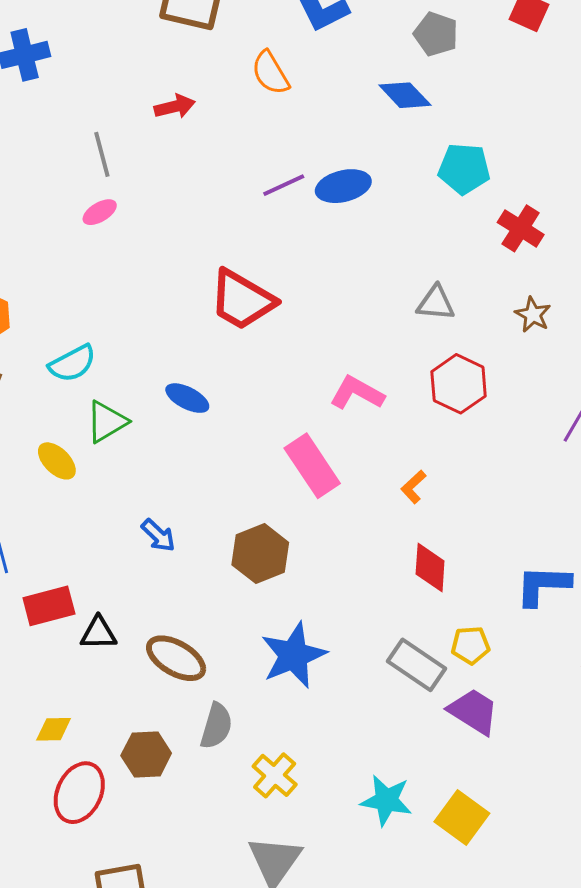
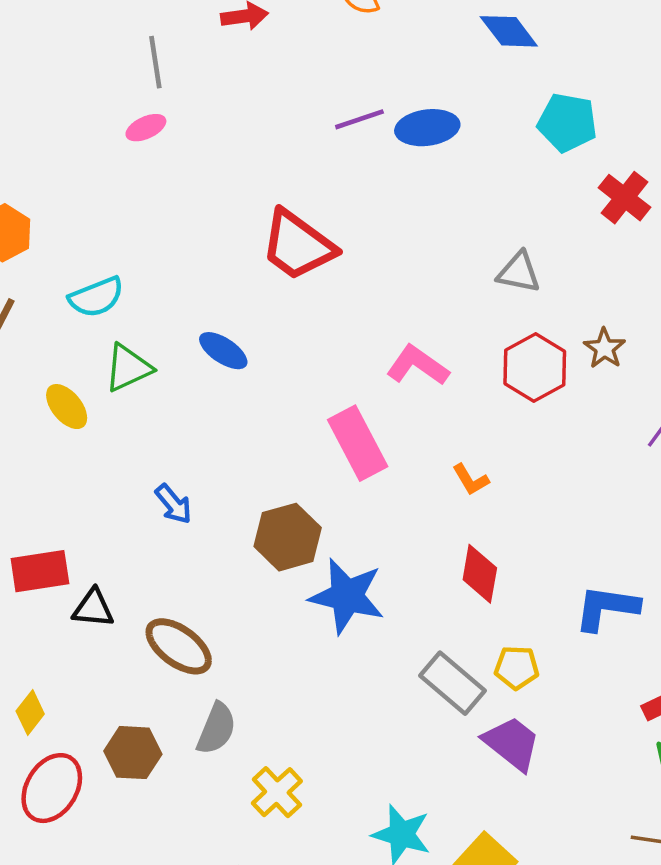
brown star: (533, 315) -> (605, 348), moved
orange L-shape: (413, 487) -> (471, 480), turned -84
blue star: (294, 655) -> (347, 596), moved, turned 30
yellow diamond: (54, 729) -> (30, 712), turned -57

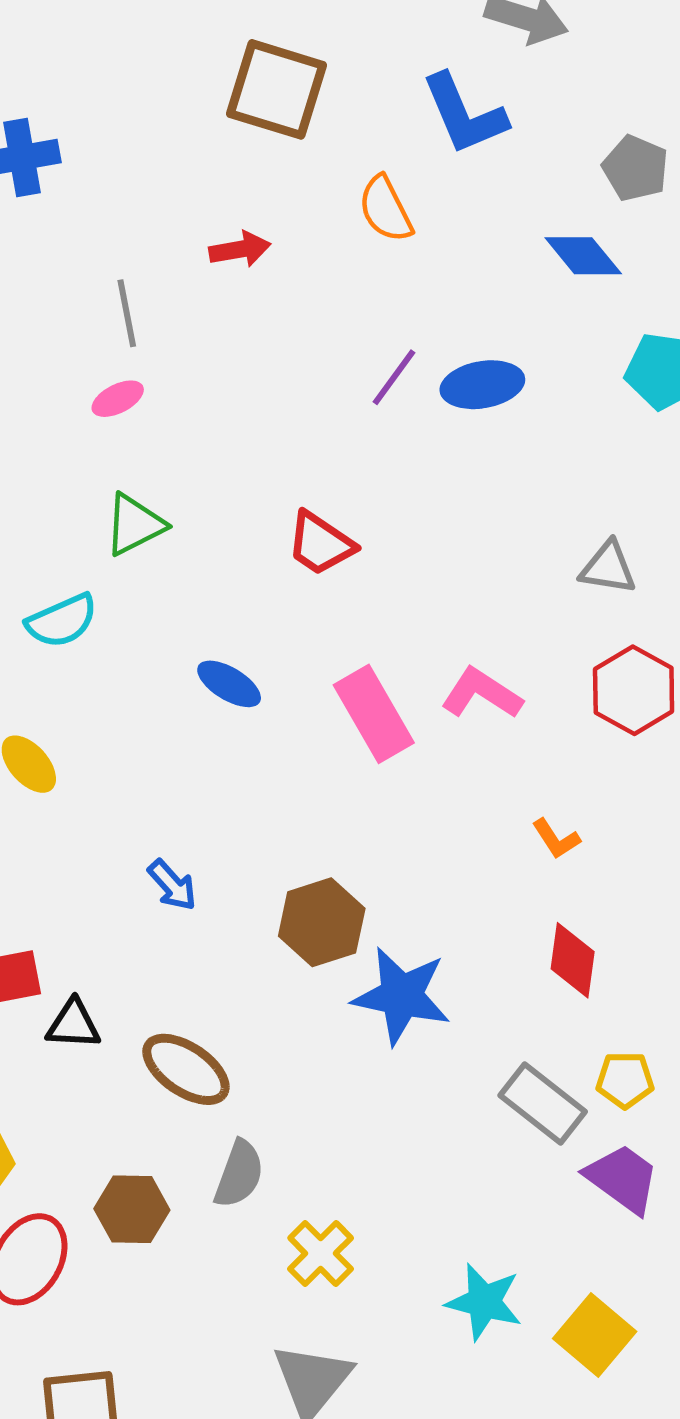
purple line: (359, 119) -> (394, 377), turned -33
red trapezoid: (298, 245) -> (320, 544), size x0.7
green triangle: (128, 368) -> (135, 525), moved
pink rectangle: (358, 443) -> (374, 714), moved

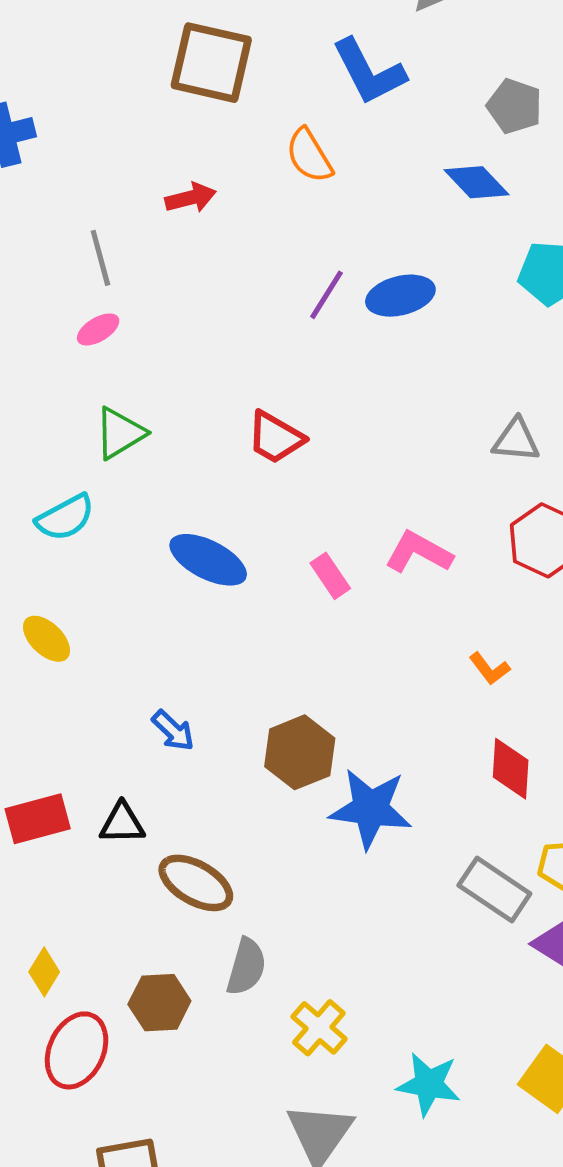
blue ellipse: (229, 684) -> (208, 560), size x1.4
pink rectangle: (374, 714) -> (330, 576), size x0.6
black triangle: (73, 1024) -> (122, 823), moved
cyan star: (484, 1302) -> (429, 1084), moved

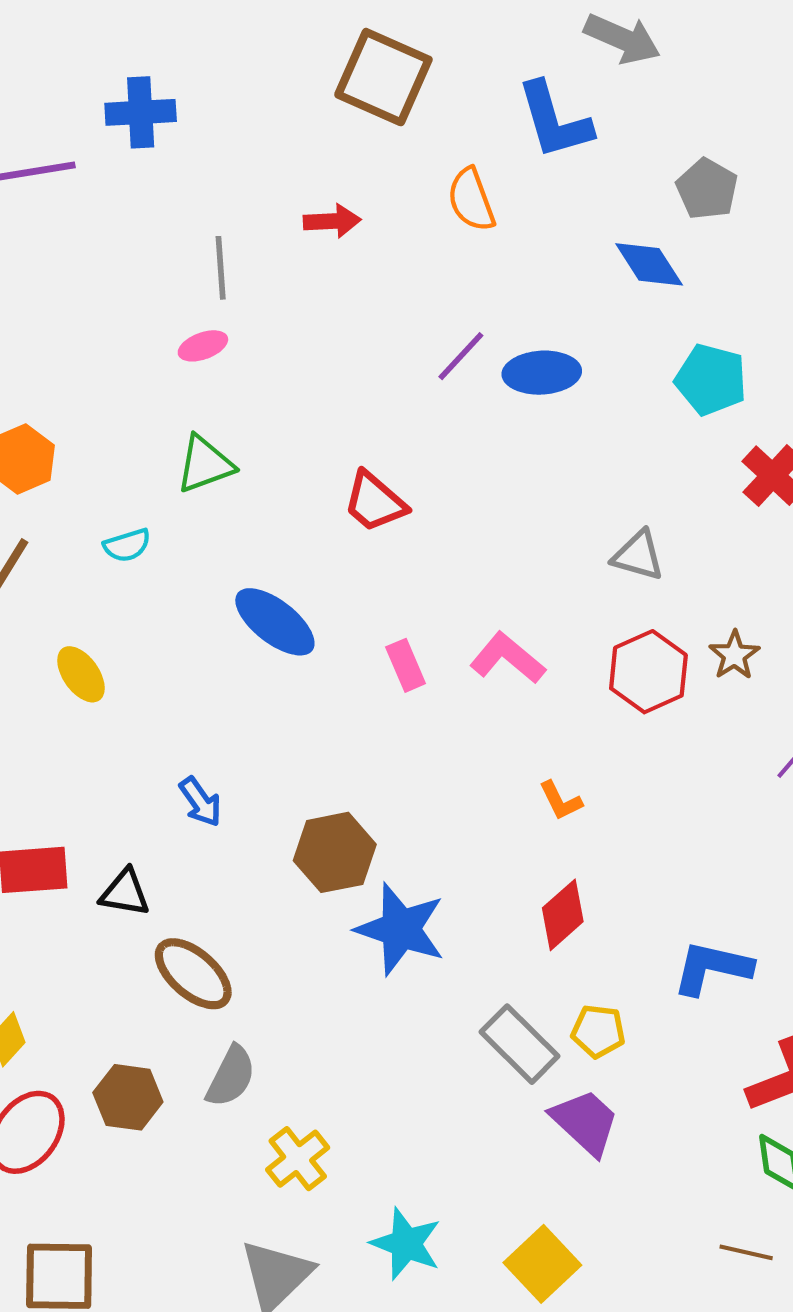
cyan semicircle: (65, 518) -> (127, 545), size x0.7
red diamond: (511, 769) -> (563, 915), turned 34

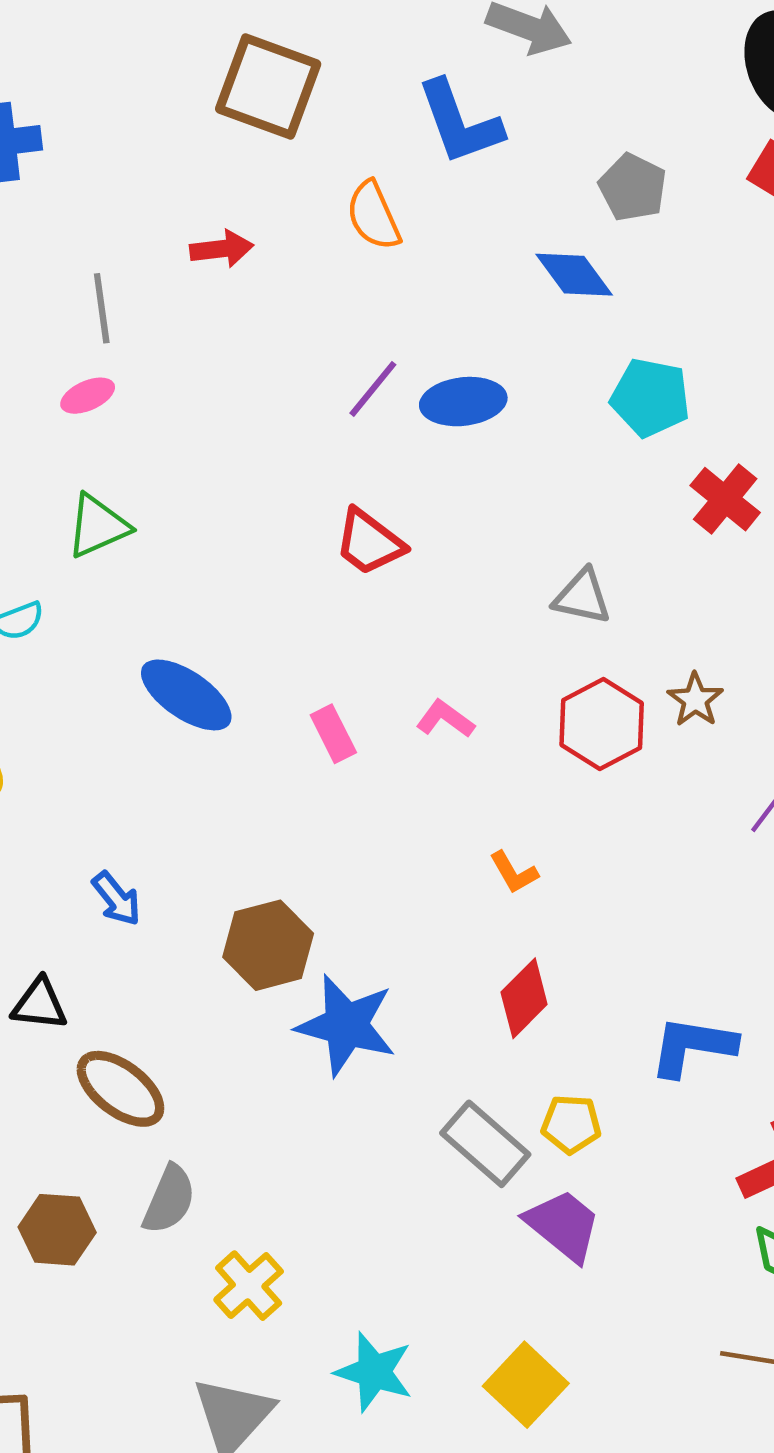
red trapezoid: (375, 502) -> (369, 542), moved
pink L-shape: (508, 658) -> (445, 719), size x0.7

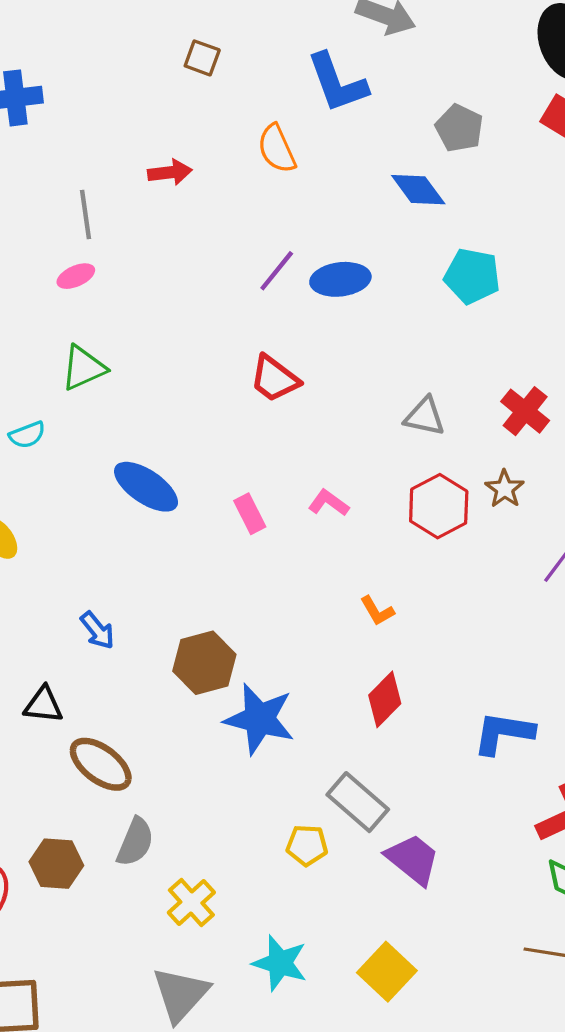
brown square: (268, 86) -> (202, 58), size x0.5
red cross: (725, 499) -> (525, 411), moved
yellow pentagon: (571, 1124) -> (307, 845), moved

